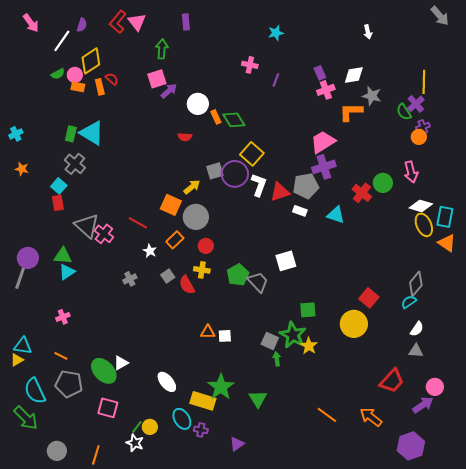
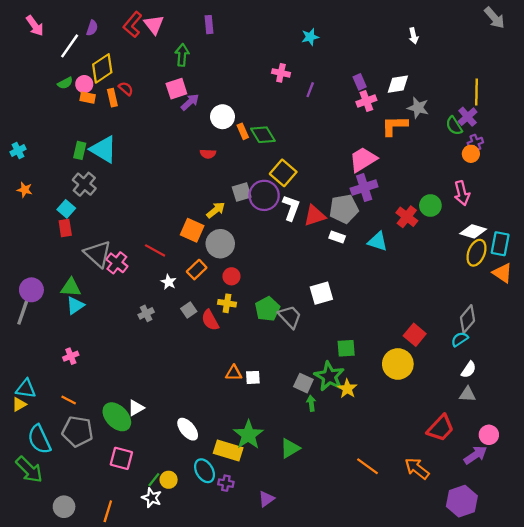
yellow ellipse: (424, 225) -> (476, 253), turned 45
green triangle: (258, 399) -> (290, 448), turned 30

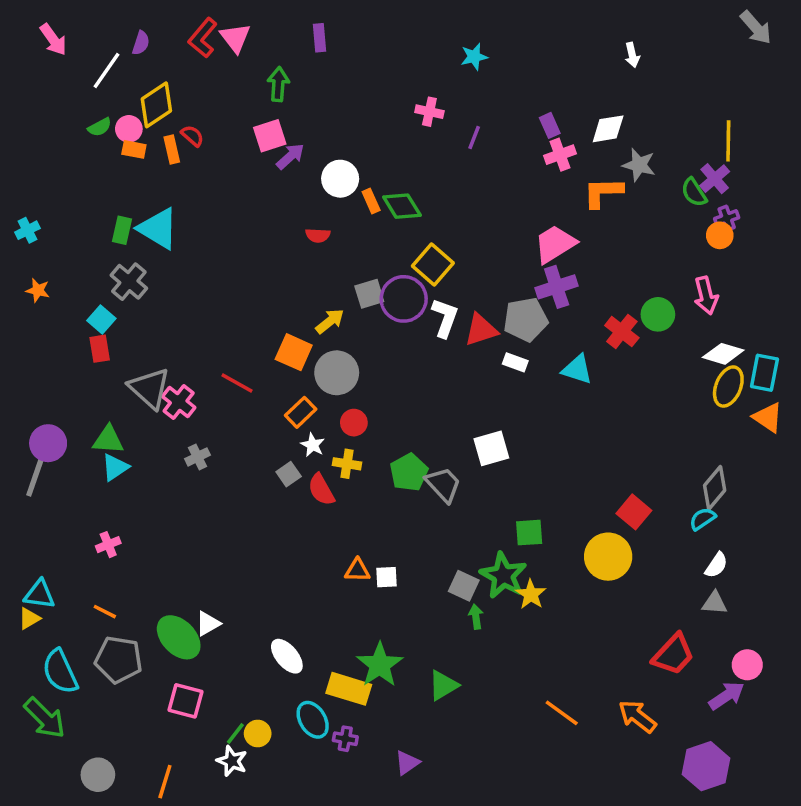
white star: (169, 282) -> (313, 445), moved
gray cross: (146, 313) -> (198, 457), moved

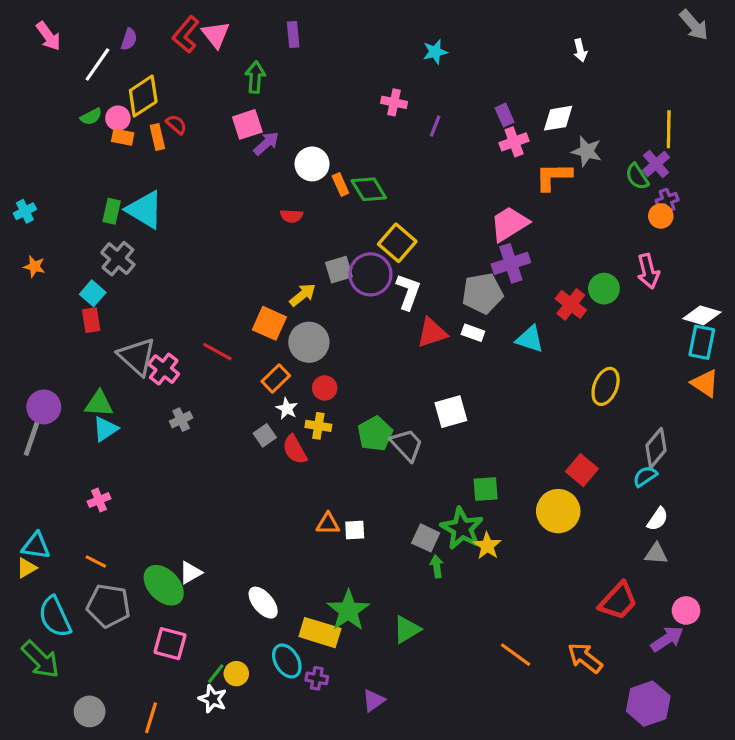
red triangle: (481, 330) -> (432, 333), moved
white diamond: (723, 354) -> (702, 315), moved
yellow ellipse: (728, 387) -> (606, 386), moved

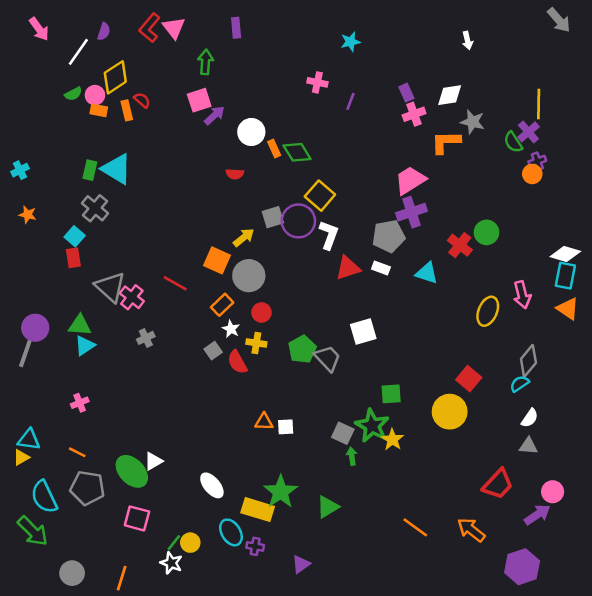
pink arrow: (648, 271) -> (522, 295), moved

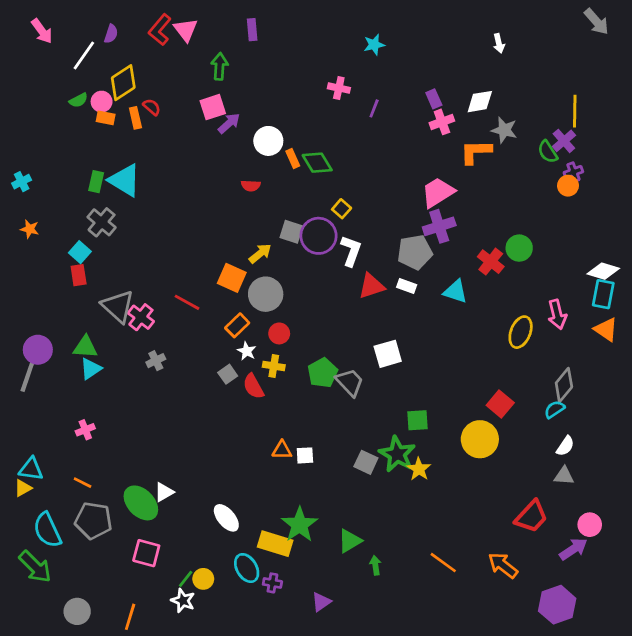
yellow square: (320, 196) -> (342, 209), size x0.6
gray square: (273, 217) -> (291, 232), turned 35
green arrow: (352, 456) -> (375, 565), moved

